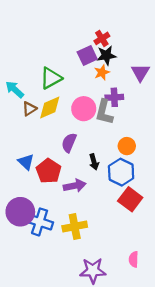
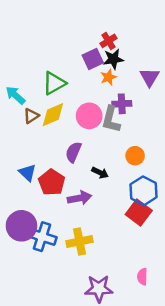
black arrow: (94, 162) -> (100, 173), turned -49
blue hexagon: (121, 172) -> (144, 191), moved

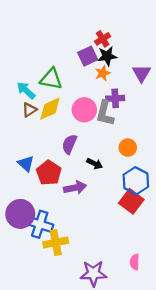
green triangle: (54, 83) -> (51, 79), turned 40
cyan arrow: (15, 95) -> (26, 90), moved
yellow cross: (79, 242) -> (56, 243), moved

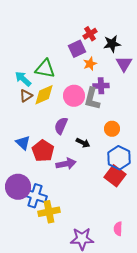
black star: (107, 56) -> (112, 44), moved

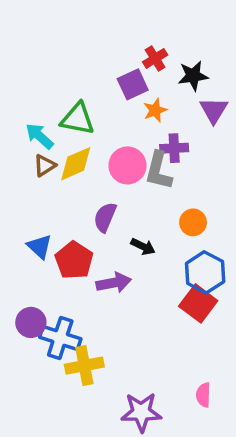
purple circle: (18, 187) -> (31, 322), size x0.7

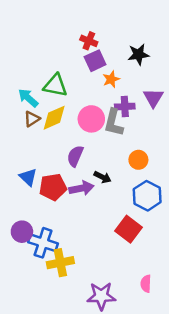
red cross: (155, 58) -> (89, 41), moved, turned -35
purple triangle: (214, 110) -> (153, 98), moved
red pentagon: (74, 260) -> (53, 187), turned 30
purple arrow: (114, 283) -> (81, 188), moved
red square: (198, 303) -> (128, 229), moved

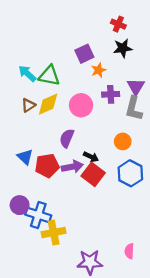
red cross: (89, 41) -> (118, 24), moved
cyan arrow: (28, 98) -> (27, 73), moved
gray L-shape: (114, 123) -> (134, 109), moved
red square: (128, 229) -> (93, 174), moved

